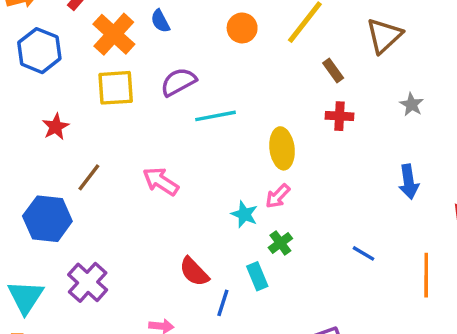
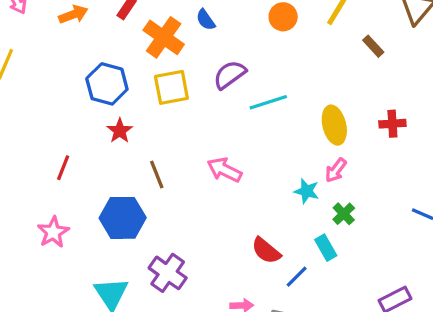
blue hexagon: (39, 51) -> (107, 84), moved
red cross: (339, 116) -> (392, 124), moved
brown line: (89, 177) -> (157, 174), turned -52
blue line: (223, 303) -> (297, 277), turned 35

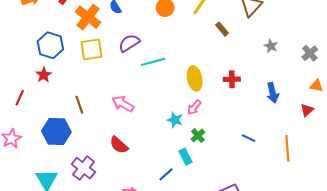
red star: (120, 131) -> (44, 75), moved
red semicircle: (266, 251) -> (119, 145), moved

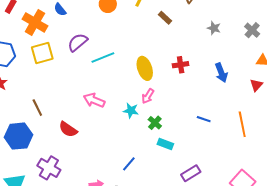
pink arrow: (123, 104) -> (94, 100), moved
red semicircle: (119, 145) -> (68, 129), moved
cyan rectangle: (186, 157) -> (165, 144), moved, turned -35

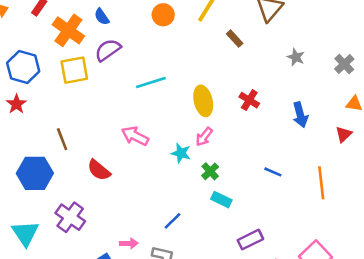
purple semicircle: (78, 42) -> (108, 50), moved
red cross: (181, 65) -> (249, 100), turned 35

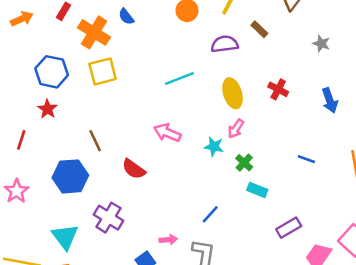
purple semicircle: (108, 50) -> (225, 44), moved, turned 32

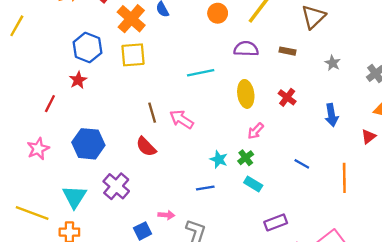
brown rectangle: (259, 29) -> (288, 51), moved, turned -42
pink arrow: (236, 129) -> (256, 131), moved
brown line: (95, 141) -> (152, 113), moved
cyan star: (214, 147) -> (219, 159), moved
blue line: (210, 214) -> (205, 188), moved, turned 30

